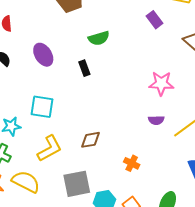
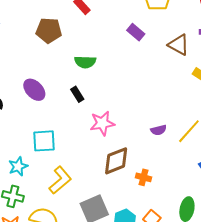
green semicircle: (99, 38) -> (85, 62), turned 30
pink star: (161, 83) -> (102, 123), moved
brown diamond: (90, 140) -> (116, 161), moved, size x1.4

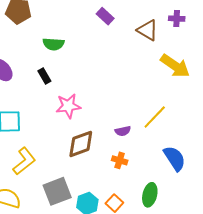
purple semicircle: (159, 130) -> (123, 131), moved
orange cross: (144, 177) -> (120, 160), moved

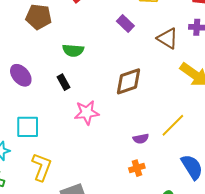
brown diamond: (81, 144) -> (129, 81), moved
orange cross: (120, 160) -> (137, 168), turned -35
yellow L-shape: (24, 161) -> (42, 167), turned -32

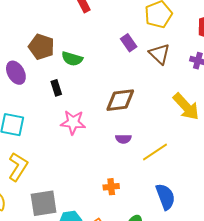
brown pentagon: (39, 17) -> (41, 47), moved
brown triangle: (168, 38) -> (159, 54), moved
purple semicircle: (141, 139) -> (123, 139), moved

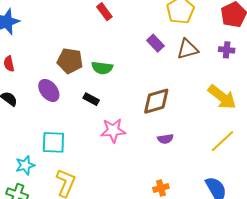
brown triangle: (159, 54) -> (188, 49), turned -50
black rectangle: (56, 88) -> (91, 99), turned -35
yellow line: (155, 152) -> (222, 141), moved

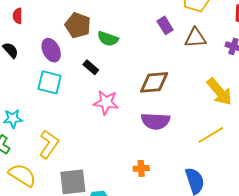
purple semicircle: (165, 139) -> (155, 121), size x1.8
cyan square: (53, 142) -> (50, 82), moved

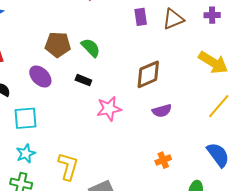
purple rectangle: (165, 25) -> (141, 17), turned 42
green semicircle: (108, 39) -> (91, 48), turned -135
cyan square: (50, 82) -> (25, 118), moved
purple semicircle: (155, 121) -> (162, 111), size x0.7

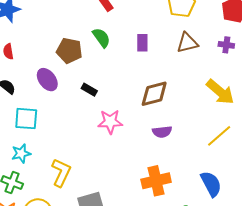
purple rectangle: (141, 17) -> (142, 43), moved
green semicircle: (91, 48) -> (101, 38), moved
orange cross: (163, 160) -> (156, 181), size x1.8

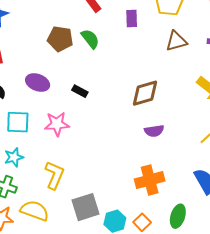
purple rectangle: (142, 43) -> (132, 19), moved
brown pentagon: (69, 51) -> (60, 39), moved
purple ellipse: (47, 80) -> (38, 83), turned -30
pink star: (110, 122) -> (57, 124), moved

